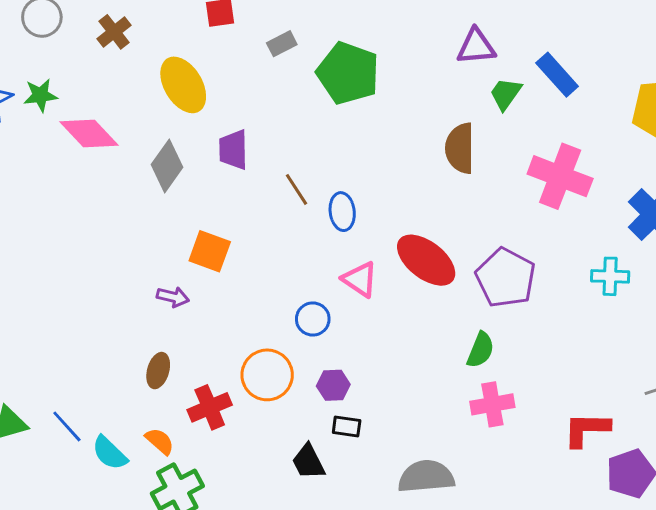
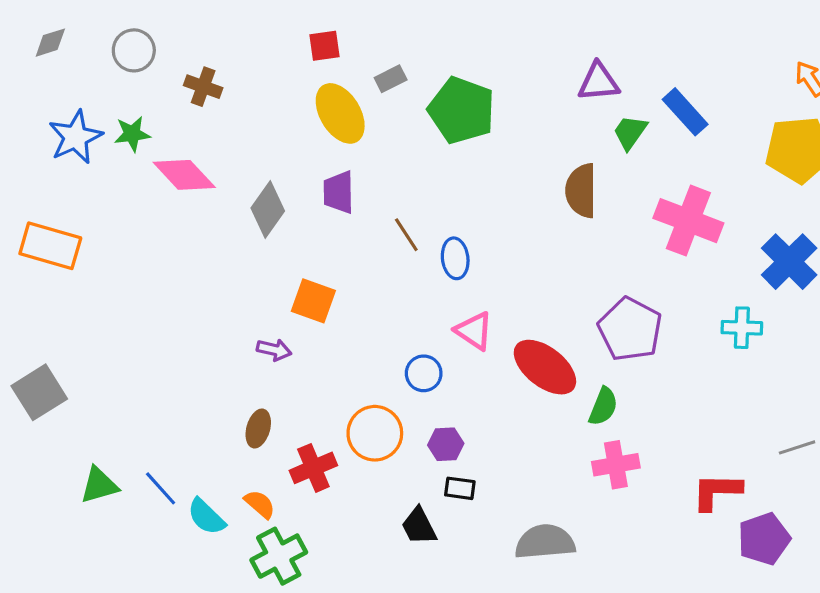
brown cross: (114, 32) -> (203, 87), moved, turned -32
yellow ellipse: (183, 85) -> (340, 113), moved
red ellipse: (426, 260) -> (545, 367), moved

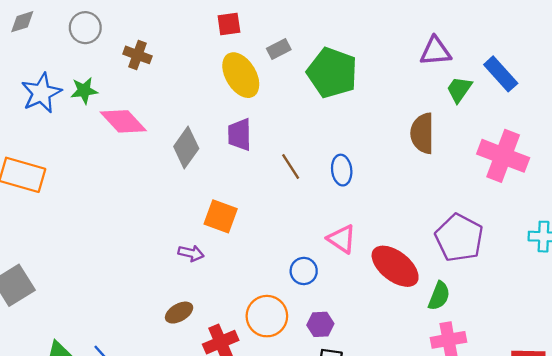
blue ellipse: (455, 258) -> (342, 170), moved
brown ellipse: (258, 429) -> (179, 313), turned 44

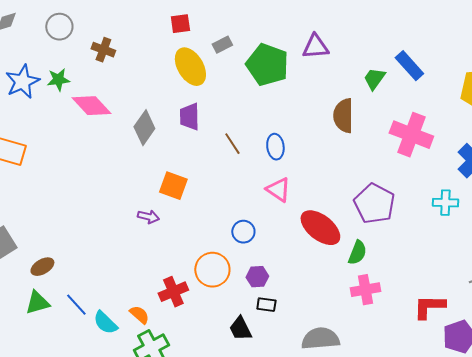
purple triangle: (435, 51) -> (315, 47), moved
pink triangle: (342, 239) -> (278, 190), moved
brown ellipse: (179, 313) -> (42, 267), moved

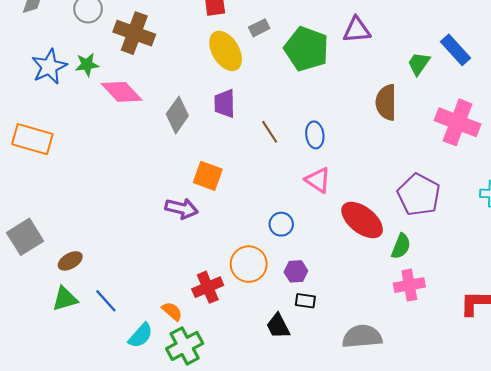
brown cross: (103, 50) -> (134, 33), size x1.6
purple arrow: (148, 217) -> (181, 208), size x1.4
cyan semicircle: (105, 323) -> (141, 335), moved, turned -92

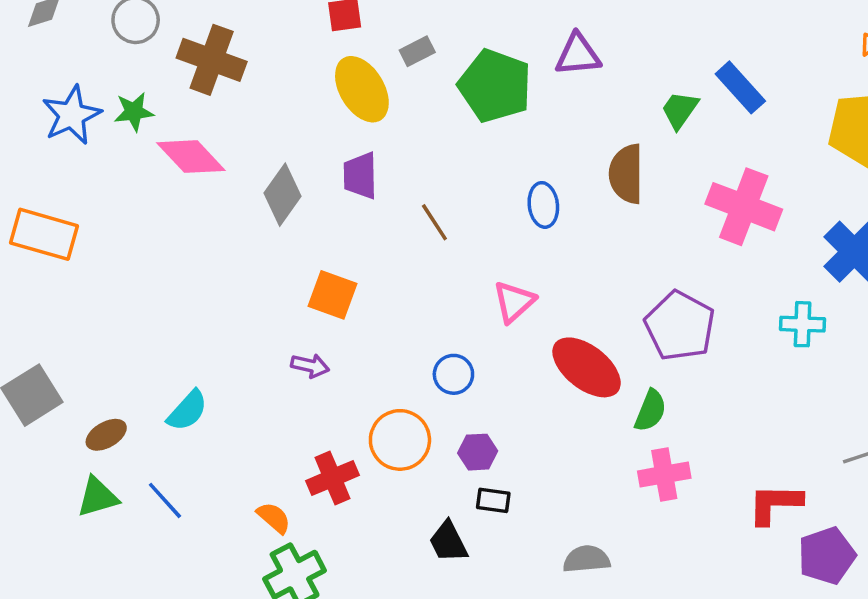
blue ellipse: (315, 135) -> (543, 205), moved
pink triangle: (318, 180) -> (514, 302), turned 44
purple arrow: (181, 208) -> (310, 366), moved, size x0.7
cyan semicircle: (141, 335) -> (187, 411), moved
gray semicircle: (362, 337) -> (587, 559), size x0.7

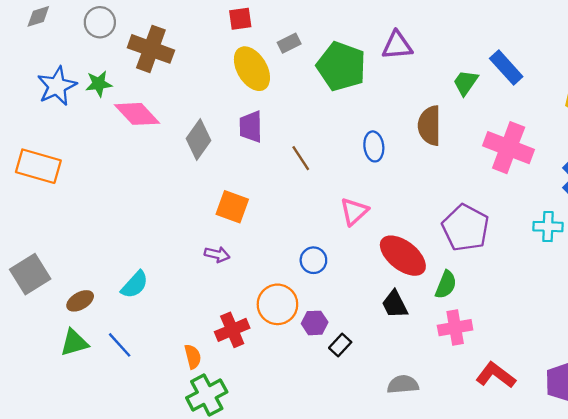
purple hexagon: (478, 452) -> (315, 323), moved
black rectangle: (493, 500) -> (340, 345), turned -55
red L-shape: (775, 504) -> (496, 375), moved, turned 36
orange semicircle: (274, 518) -> (193, 357), turned 35
black trapezoid: (448, 542) -> (395, 304), moved

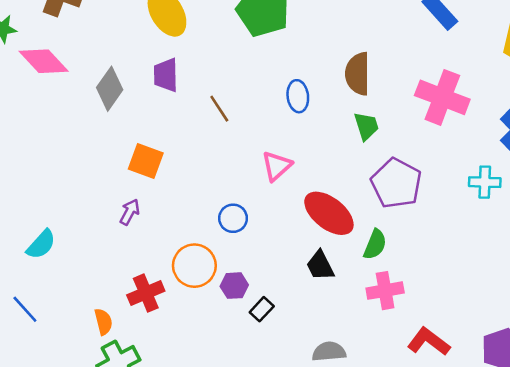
green trapezoid: (466, 83) -> (366, 126), moved, turned 128
purple arrow: (217, 254) -> (130, 212), turned -75

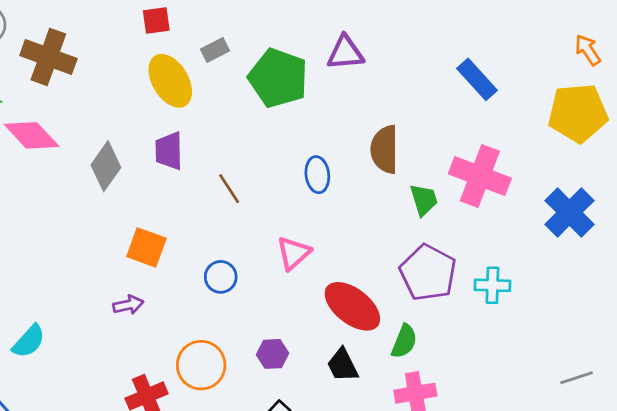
green trapezoid: (366, 126) -> (424, 200), moved
cyan cross: (485, 182) -> (492, 285), moved
purple arrow: (130, 212) -> (128, 305), turned 50
blue circle: (233, 218) -> (221, 277), moved
purple hexagon: (234, 286) -> (273, 354), moved

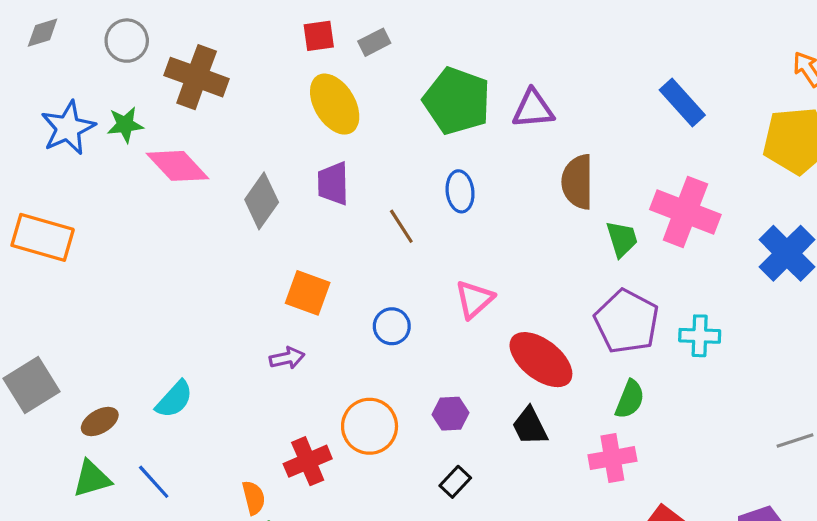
gray rectangle: (215, 50) -> (374, 42), moved
purple triangle: (345, 53) -> (533, 109), moved
blue ellipse: (317, 175) -> (460, 191), moved
green semicircle: (404, 341) -> (630, 399), moved

